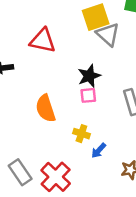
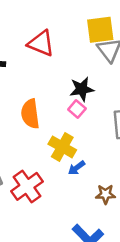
pink square: (88, 95) -> (77, 109), turned 35
yellow cross: (81, 134) -> (62, 147), size x1.5

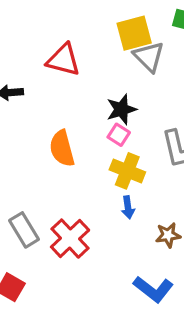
yellow cross: (62, 147) -> (127, 171), moved
blue arrow: (77, 168) -> (128, 207), turned -54

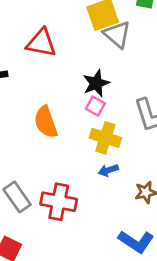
blue arrow: (128, 207) -> (108, 170), turned 84
red cross: (70, 239) -> (59, 202), turned -32

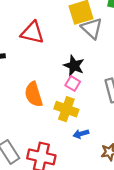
black star: (96, 83) -> (74, 66), turned -30
yellow cross: (105, 138) -> (66, 109), moved

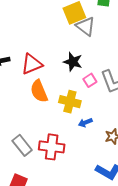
red triangle: (32, 33) -> (32, 64), moved, turned -30
pink square: (73, 83) -> (90, 80), moved, turned 32

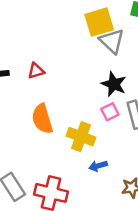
black star: (73, 62) -> (114, 84), moved
red triangle: (32, 64) -> (36, 71), moved, size x0.6

